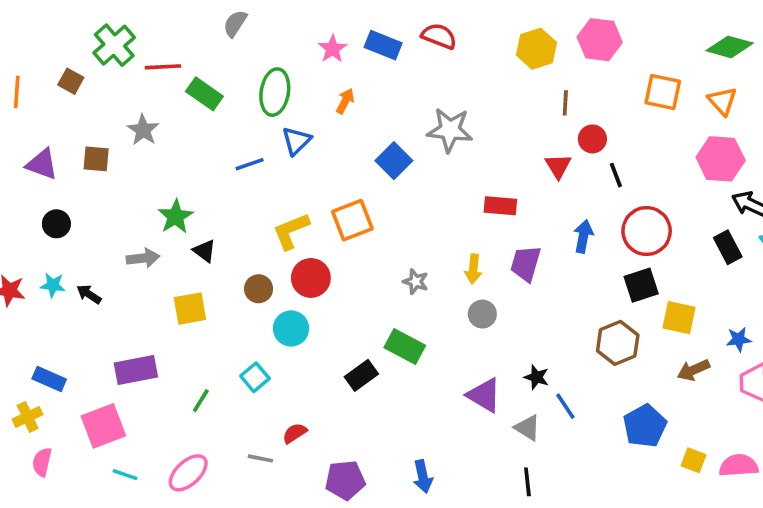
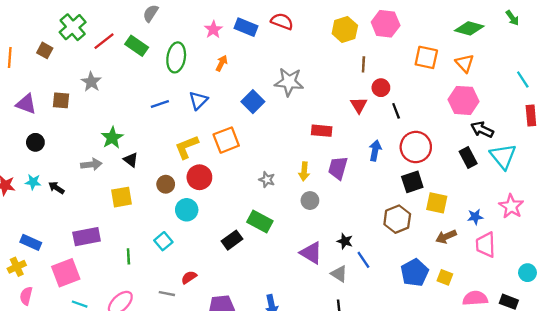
red line: (163, 67) -> (104, 41), turned -35
green rectangle: (204, 94) -> (137, 46), moved
blue triangle: (296, 141) -> (198, 100), moved
green line: (201, 401) -> (128, 256), turned -35
yellow square: (693, 460) -> (445, 277), moved

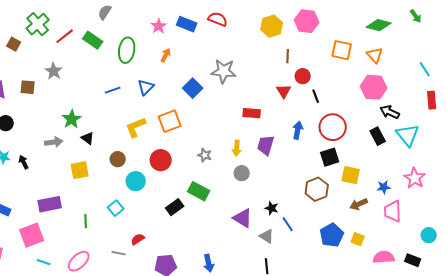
red circle: (199, 177) -> (161, 160), moved
black arrow: (56, 188) -> (24, 162), turned 32

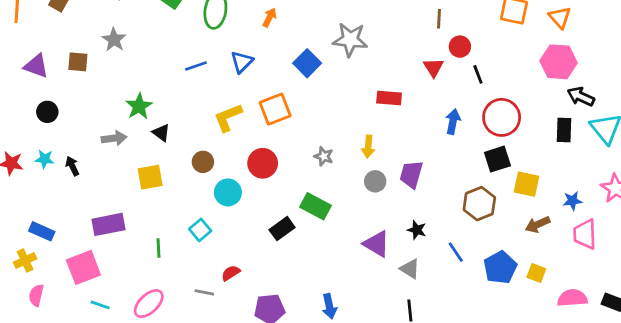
black rectangle: (378, 136) -> (564, 130), turned 30
purple trapezoid: (266, 145) -> (411, 174), moved
blue line: (288, 224) -> (456, 252), moved

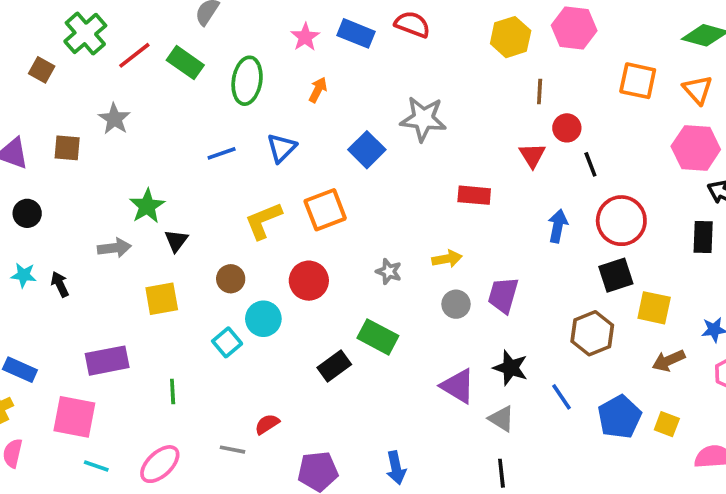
black triangle: (161, 133) -> (176, 241), turned 30
yellow arrow: (368, 147) -> (447, 259), turned -105
cyan square: (200, 230) -> (227, 342), moved
black star: (417, 230) -> (511, 368), size x1.4
pink square: (83, 267) -> (74, 417), turned 32

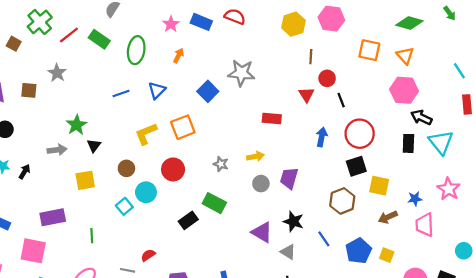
black arrow: (60, 284) -> (24, 172), turned 56

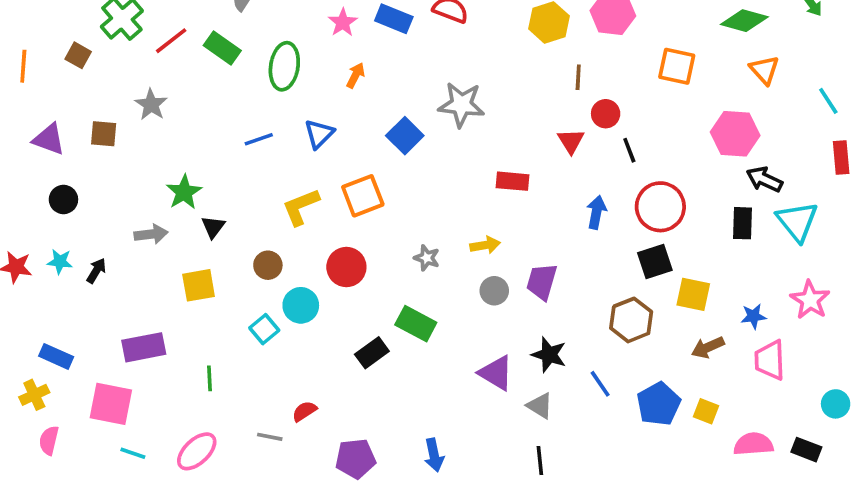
orange triangle: (405, 56) -> (764, 70), moved

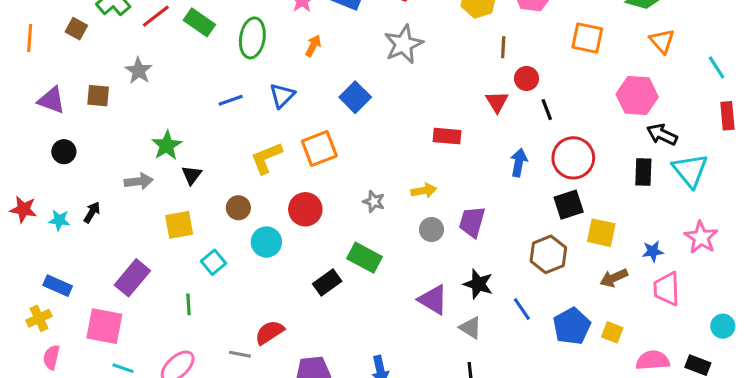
gray star: (461, 105) -> (403, 44), moved, turned -30
cyan star: (60, 262) -> (59, 220), moved
cyan square: (264, 329) -> (213, 262), moved
purple rectangle: (144, 347) -> (132, 278), turned -39
red semicircle: (304, 411) -> (269, 332), size x1.4

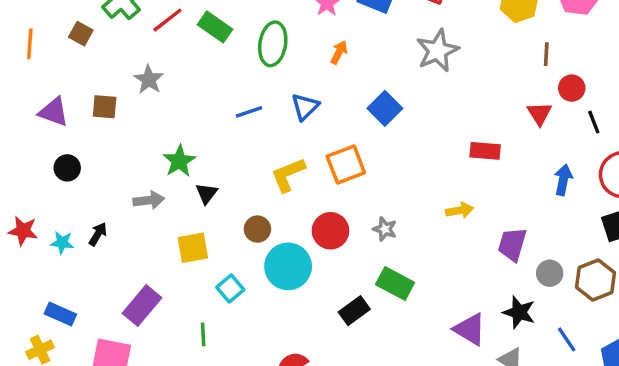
gray star: (374, 202) -> (385, 229), moved
gray circle: (432, 230) -> (550, 273), moved
cyan circle: (266, 242) -> (288, 266), size x1.4

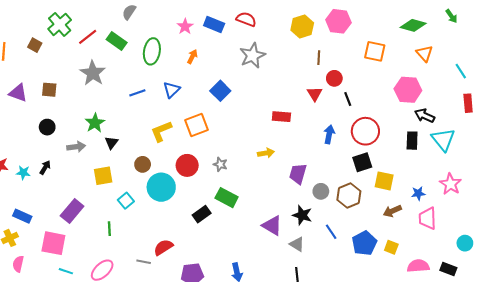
gray star: (149, 80) -> (93, 73), moved, size x1.4
black circle: (67, 168) -> (47, 127), moved

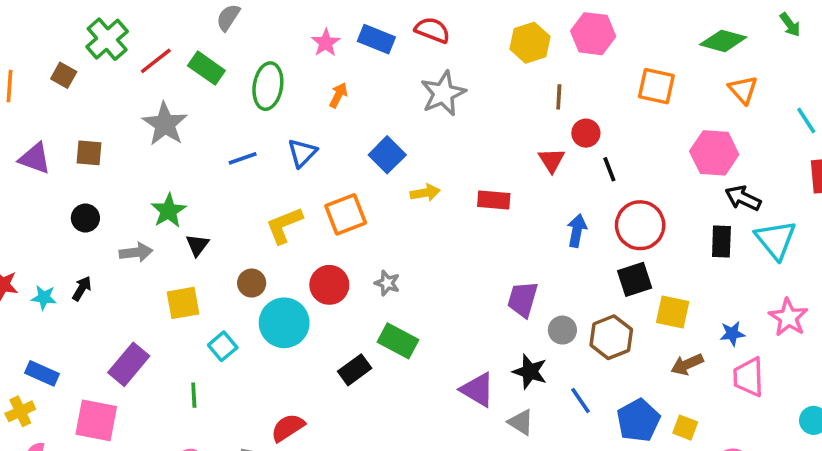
yellow arrow: (266, 153) -> (425, 193), moved

